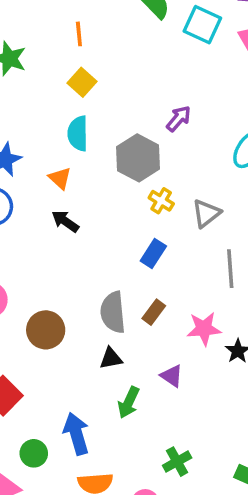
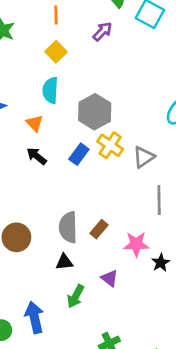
purple arrow: (179, 119) -> (102, 31), moved
yellow cross: (161, 201) -> (110, 145), size x1.4
blue rectangle: (153, 253) -> (79, 154), moved

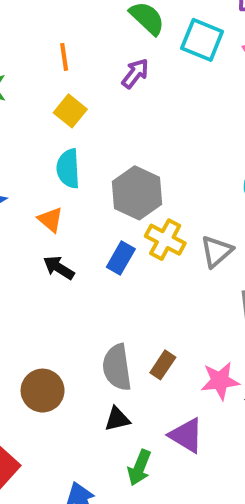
purple triangle: (109, 278) -> (186, 435), size x1.4

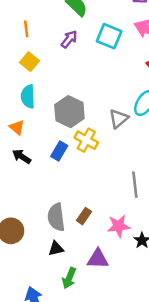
cyan square: (202, 40) -> (109, 36), moved
gray triangle: (217, 251) -> (119, 119), moved
purple triangle: (186, 435) -> (98, 259), turned -30

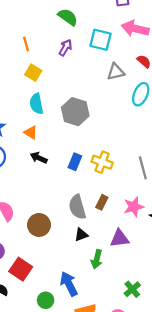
gray triangle: (119, 119) -> (116, 72), moved, turned 36
yellow cross: (86, 140) -> (102, 162), moved
blue rectangle: (59, 151) -> (75, 162), moved

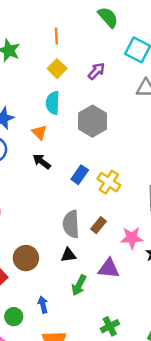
purple arrow: (65, 48) -> (96, 71), moved
brown circle: (39, 225) -> (26, 258), moved
blue arrow: (69, 284) -> (43, 305), size x0.6

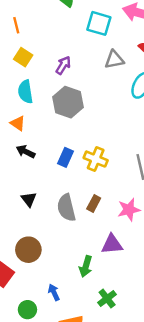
purple arrow: (96, 71) -> (63, 65), moved
black triangle: (68, 255) -> (29, 199), moved, turned -49
green cross: (110, 326) -> (107, 298), moved

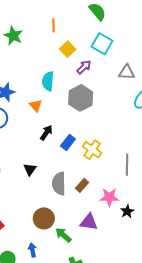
cyan square: (99, 23) -> (102, 44), moved
yellow square: (23, 57) -> (68, 49), moved
black arrow: (26, 152) -> (46, 133), moved, turned 84
brown circle: (28, 250) -> (44, 218), moved
green arrow: (86, 266) -> (63, 235), turned 102

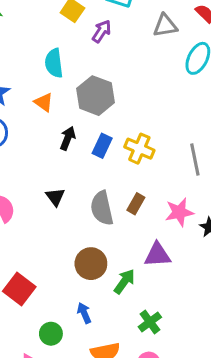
gray hexagon: (81, 98) -> (95, 96), moved
green arrow: (63, 235) -> (124, 281), turned 96

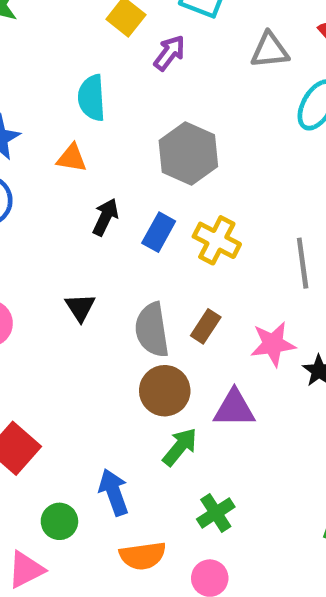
gray hexagon: (95, 96) -> (188, 153), moved
orange triangle: (44, 102) -> (72, 158), turned -30
brown circle: (91, 264) -> (165, 391), moved
blue arrow: (84, 313) -> (114, 492), size x1.4

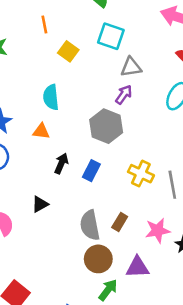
gray triangle: (270, 50) -> (131, 67), moved
purple arrow: (169, 53) -> (124, 95), moved
yellow cross: (217, 240) -> (141, 174), moved
black triangle: (80, 307) -> (40, 204), moved, turned 36

